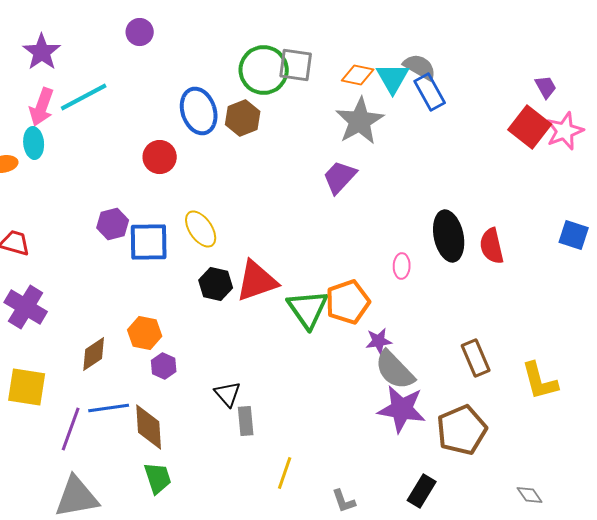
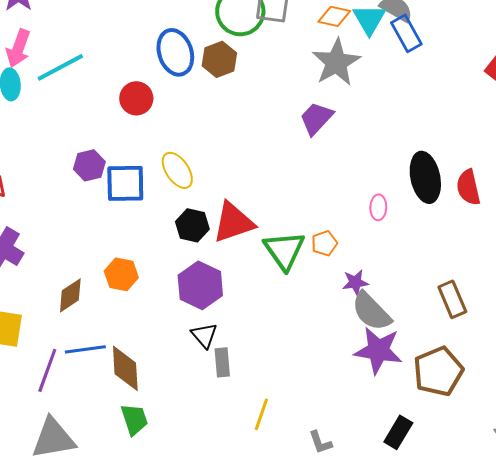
cyan line: (84, 97) -> (60, 67), moved
orange pentagon: (348, 302) -> (324, 243), size x0.6
purple hexagon: (164, 366) -> (200, 285), moved, size x1.8

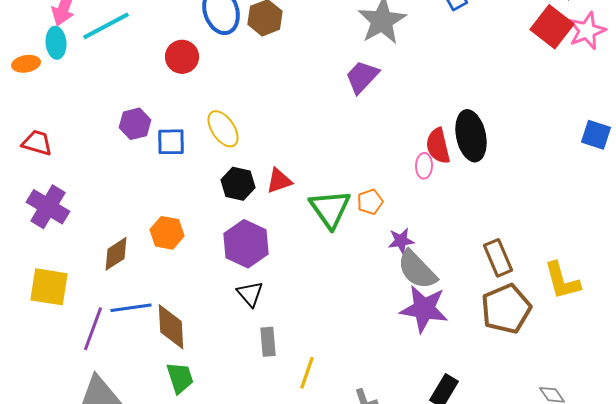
blue square: (125, 183) -> (171, 142), size x0.7
red semicircle: (468, 187) -> (438, 146), moved
red triangle: (233, 222) -> (279, 181), size x0.6
gray rectangle: (222, 362) -> (268, 342), moved
brown pentagon: (438, 371) -> (506, 309), moved

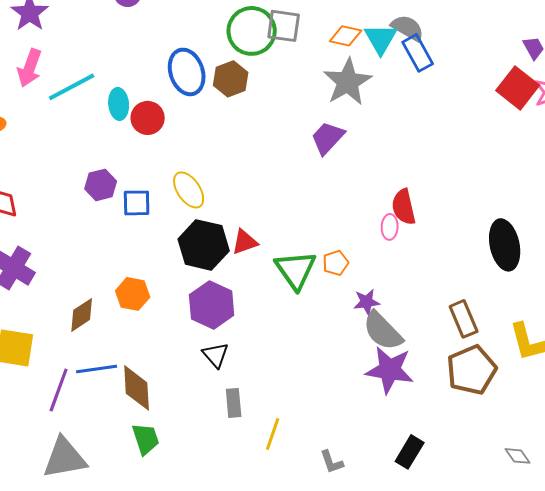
cyan ellipse: (56, 43) -> (119, 104), moved
black ellipse: (471, 136) -> (505, 245), moved
black hexagon: (238, 184) -> (204, 245), size x1.5

